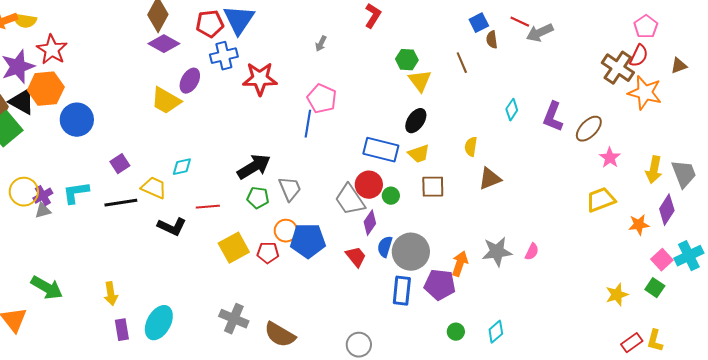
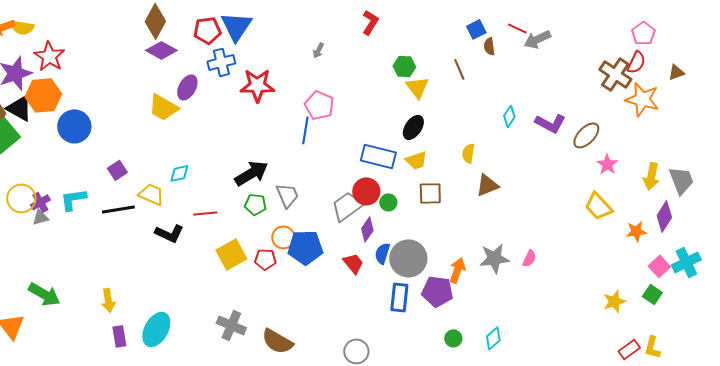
purple L-shape: (553, 117) -> (550, 123), turned -84
gray trapezoid: (350, 200) -> (347, 206), turned 88
yellow trapezoid: (601, 200) -> (598, 206), turned -112

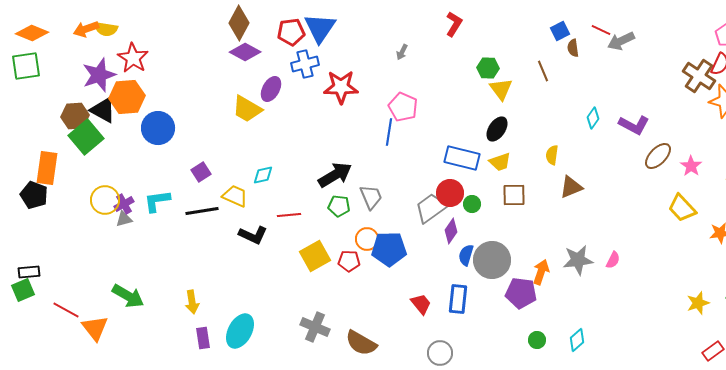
brown ellipse: (586, 135) -> (658, 156), moved
red trapezoid: (353, 263) -> (421, 304), moved
blue rectangle: (399, 297) -> (458, 299), moved

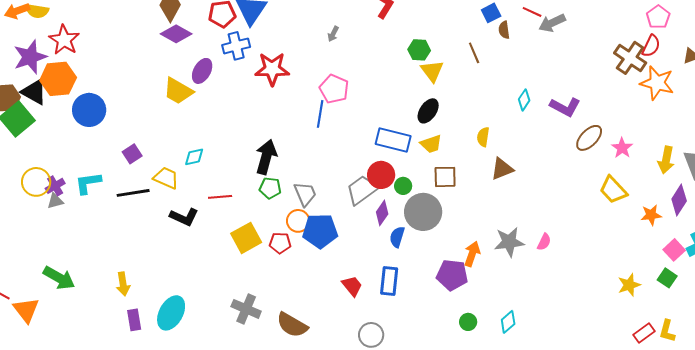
black arrow: (335, 175) -> (266, 157), turned -44
gray trapezoid: (371, 197) -> (305, 194), moved
gray circle: (492, 260) -> (423, 212), moved

